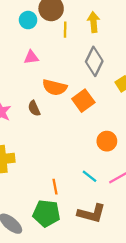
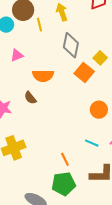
orange square: (83, 101) -> (84, 72), moved

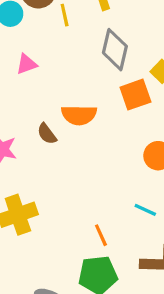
orange square: (84, 72) -> (135, 95), turned 30
orange semicircle: (43, 76) -> (79, 115), moved

